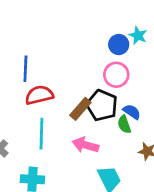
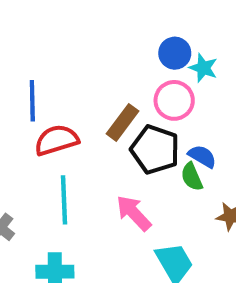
cyan star: (138, 35) -> (203, 68), moved
brown rectangle: (80, 109) -> (123, 122), moved
pink arrow: (85, 145) -> (134, 213), turned 35

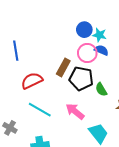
blue line: (32, 101) -> (16, 51), moved
blue semicircle: (202, 156) -> (101, 50), moved
cyan line: (64, 200) -> (40, 110), turned -50

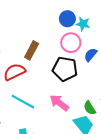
blue semicircle: (101, 50) -> (91, 55), moved, turned -72
brown rectangle: (63, 67) -> (32, 50), moved
green semicircle: (101, 89) -> (90, 108), moved

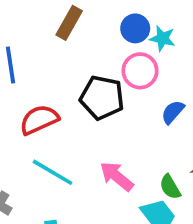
brown rectangle: (32, 50) -> (69, 23), moved
blue semicircle: (91, 55) -> (173, 112), moved
black pentagon: (65, 69) -> (102, 98), moved

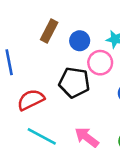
blue circle: (135, 28) -> (80, 41), moved

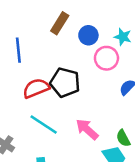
black pentagon: (74, 82) -> (65, 82), moved

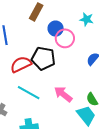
blue circle: (88, 35) -> (56, 29), moved
pink circle: (106, 58) -> (65, 38), moved

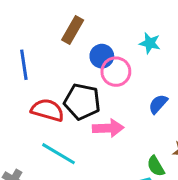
red semicircle: (21, 64) -> (47, 110), turned 40
pink arrow: (63, 94) -> (108, 128), moved, turned 138

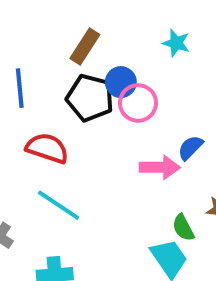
cyan star: (150, 43) -> (176, 43), moved
black pentagon: (82, 102) -> (90, 98), moved
pink arrow: (108, 128) -> (160, 167), moved

